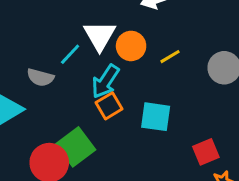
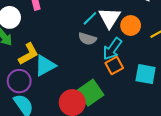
cyan line: (70, 54) -> (90, 18), moved
gray semicircle: (40, 77) -> (87, 39), moved

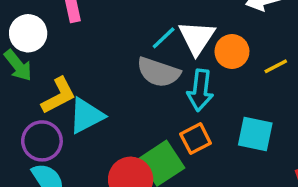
gray semicircle: (87, 39) -> (158, 72), size x1.4
cyan arrow: (112, 49) -> (200, 90), turned -30
orange square: (114, 66) -> (196, 139), moved

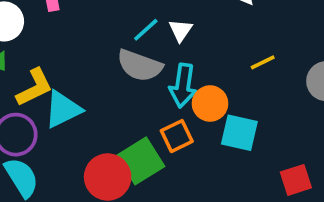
white triangle: (197, 38) -> (181, 30), size x0.6
orange circle: (232, 52) -> (210, 104), moved

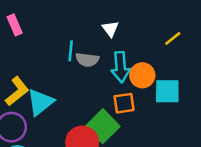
cyan line: (146, 30) -> (71, 51), moved, turned -30
gray semicircle: (140, 66) -> (87, 60), size x0.7
orange square: (177, 136) -> (124, 103), turned 30

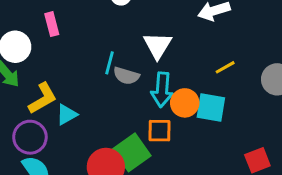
white triangle: (110, 29) -> (158, 45), size x1.5
cyan square: (167, 91) -> (211, 107), moved
cyan triangle: (40, 102) -> (67, 115), size x0.7

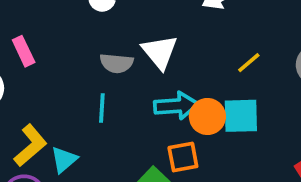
cyan line: (109, 63) -> (102, 108), moved
gray semicircle: (126, 76) -> (117, 63), moved
cyan arrow: (162, 90) -> (176, 106), turned -88

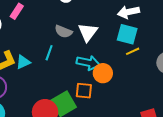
pink rectangle: (24, 51) -> (17, 11), turned 42
cyan square: (241, 116) -> (127, 34), moved
cyan triangle: (64, 160) -> (23, 62), moved

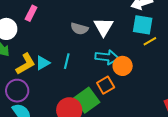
cyan line: (49, 53) -> (67, 61), moved
orange square: (84, 91) -> (106, 85), turned -30

